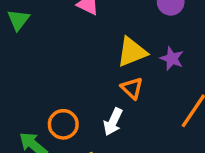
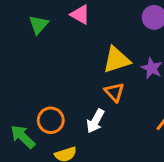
green triangle: (18, 20) -> (39, 25), moved

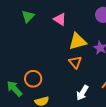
pink triangle: (80, 15) -> (60, 19), moved
white arrow: (95, 121) -> (82, 93), moved

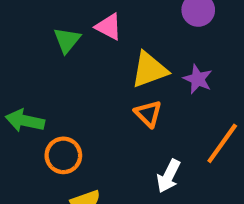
green triangle: (28, 16) -> (67, 40), moved
green arrow: (14, 89) -> (25, 121), moved, turned -30

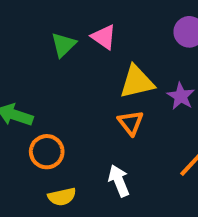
white arrow: (169, 176) -> (119, 181), moved, turned 124

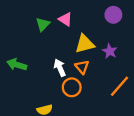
orange circle: (47, 152) -> (72, 87), moved
white arrow: (119, 181) -> (60, 68), moved

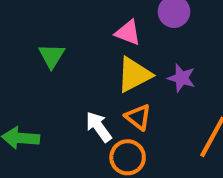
pink triangle: (65, 19) -> (128, 33), moved

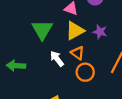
green triangle: (52, 56) -> (42, 30), moved, size x1.5
orange circle: (128, 157) -> (85, 72), moved

